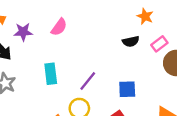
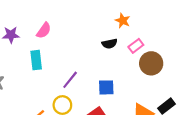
cyan rectangle: (51, 74) -> (36, 60), moved

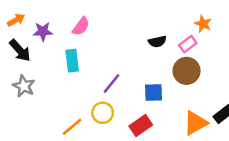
orange star: (123, 21) -> (203, 24), moved
brown circle: (151, 63) -> (187, 71), moved

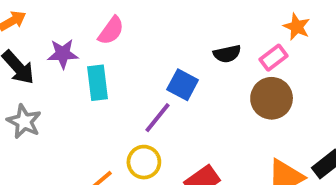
purple star: (43, 31) -> (63, 54), moved
blue square: (153, 92) -> (183, 85), moved, turned 30

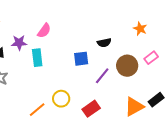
pink rectangle: (273, 58) -> (151, 58), moved
blue square: (183, 85) -> (81, 59), turned -35
purple line: (157, 118) -> (102, 76), moved

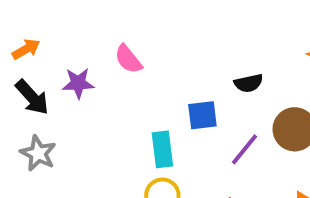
pink semicircle: (44, 31) -> (128, 59), turned 105
cyan rectangle: (37, 58) -> (162, 149), moved

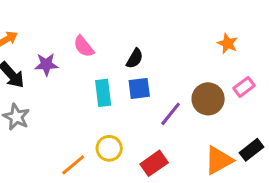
black semicircle: (249, 83) -> (135, 58), moved, turned -48
cyan rectangle: (162, 149) -> (103, 93), moved

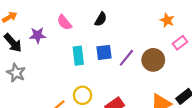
black semicircle: (135, 58) -> (101, 19), moved
pink rectangle: (244, 87) -> (180, 43), moved
purple line: (171, 114) -> (126, 58), moved

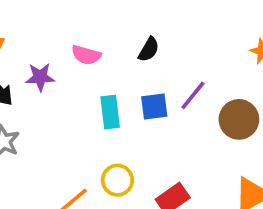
pink semicircle: (64, 22) -> (86, 55), turned -35
purple line: (126, 58) -> (193, 95), moved

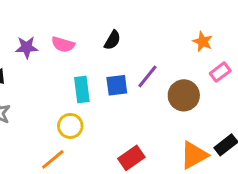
purple star: (40, 77) -> (27, 47), moved
yellow circle: (117, 180) -> (70, 126), moved

